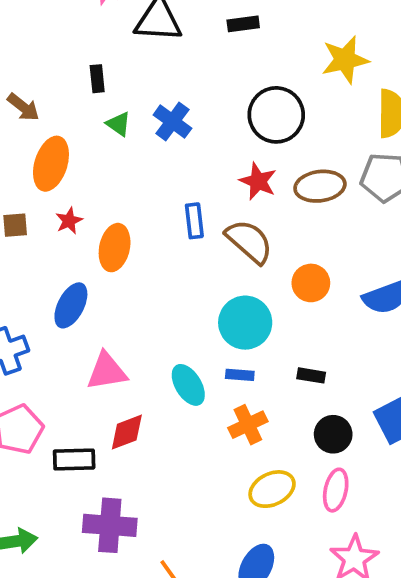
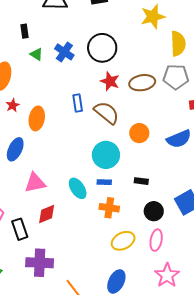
black circle: (276, 115) -> (102, 48), moved
orange cross: (248, 425) -> (109, 208), turned 36
black rectangle: (74, 460) -> (20, 229), turned 75

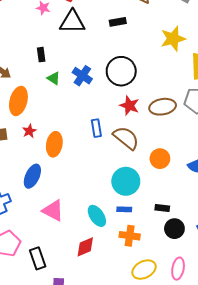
pink triangle: (35, 183) -> (53, 211), turned 40
black circle: (154, 211) -> (174, 229), moved
red diamond: (47, 214) -> (85, 247), moved

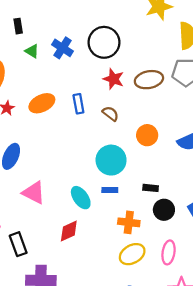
brown semicircle: (126, 138) -> (111, 114), size x0.6
orange ellipse: (54, 144) -> (42, 103), moved, turned 55
orange cross: (130, 236) -> (129, 222), moved

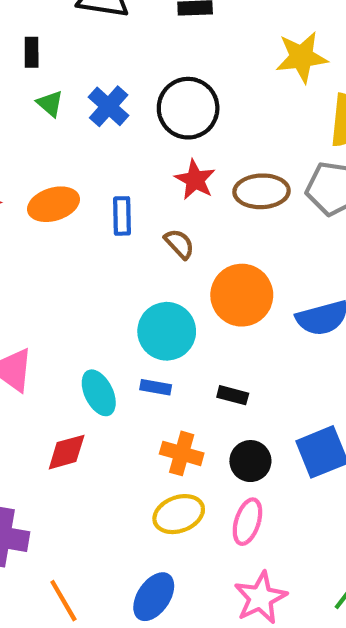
orange circle: (147, 135) -> (242, 295), size x1.5
black circle: (164, 210) -> (250, 461), moved

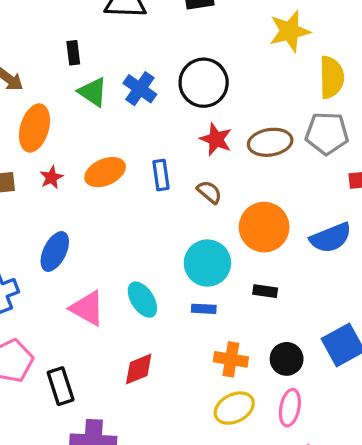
green triangle: (50, 103) -> (93, 92), size x1.4
cyan ellipse: (99, 393) -> (142, 300), moved
black rectangle: (233, 395) -> (265, 291), moved

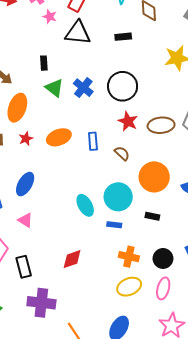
cyan ellipse: (142, 300) -> (85, 205), moved
pink triangle: (87, 308) -> (25, 220), moved, size x0.7

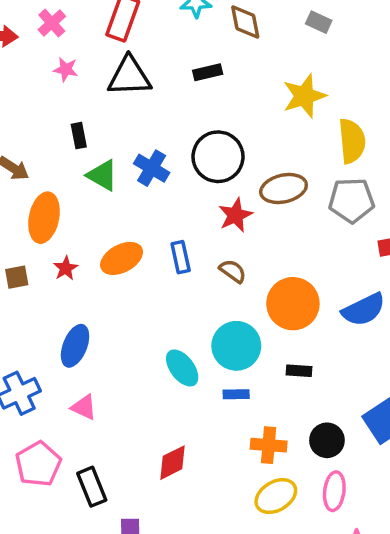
pink star: (50, 17) -> (66, 69), moved
red star: (128, 121) -> (235, 215), turned 30
brown ellipse: (161, 125) -> (284, 189), moved

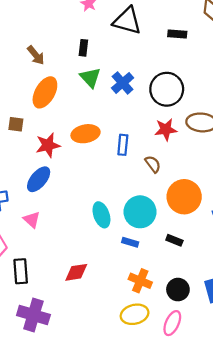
red star: (66, 268) -> (48, 145), moved, size x1.5

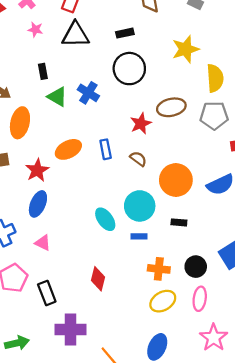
black circle: (167, 89) -> (129, 69), moved
red diamond: (76, 272) -> (98, 279), turned -50

